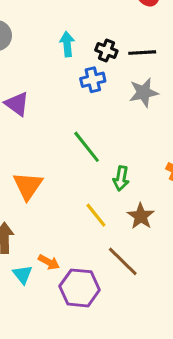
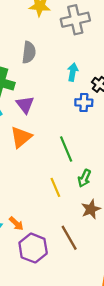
orange triangle: (28, 186) -> (21, 137), moved
yellow line: (96, 215) -> (55, 187), moved

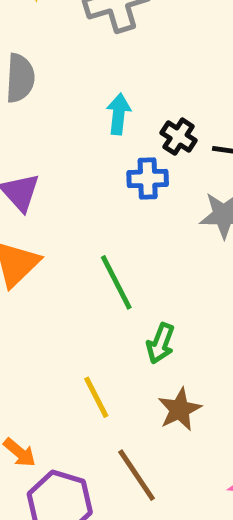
yellow line: (55, 187) -> (96, 397), moved

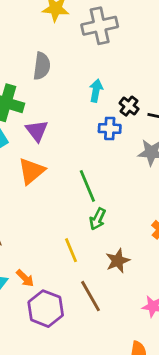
green arrow: (161, 343) -> (98, 219), moved

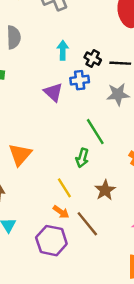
purple triangle: (37, 131) -> (53, 92), moved
orange triangle: (31, 171) -> (20, 155), moved
green line: (87, 186) -> (95, 132), moved
orange arrow: (25, 278) -> (61, 212), moved

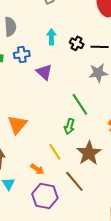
blue cross: (80, 80) -> (22, 54), moved
brown star: (105, 190) -> (89, 153), size x1.4
orange arrow: (61, 212) -> (37, 169), moved

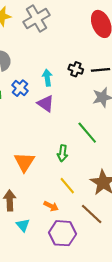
cyan arrow: (51, 37) -> (47, 78), moved
blue cross: (22, 54) -> (20, 88), turned -35
green arrow: (69, 126) -> (63, 153), moved

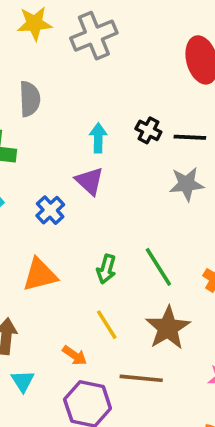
blue cross: (20, 88) -> (50, 210), moved
green line: (87, 133) -> (158, 267), moved
orange triangle: (24, 162) -> (40, 275), turned 35
brown line: (92, 214) -> (141, 378), turned -45

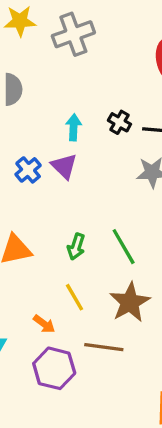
blue cross: (50, 210) -> (28, 170), moved

